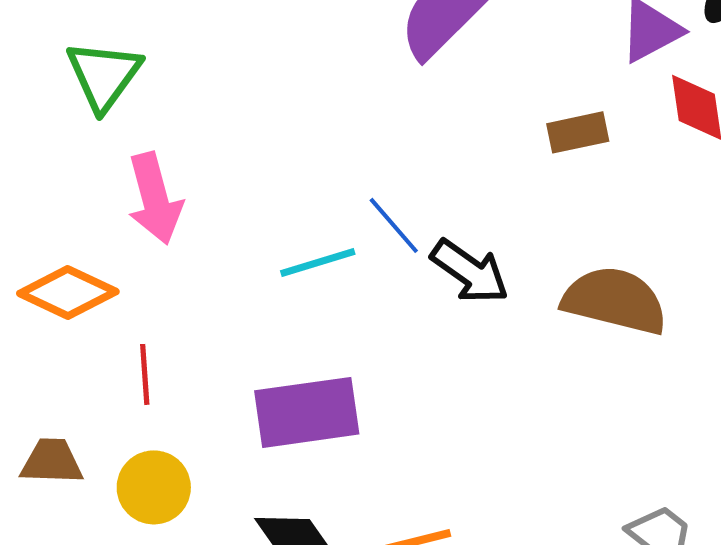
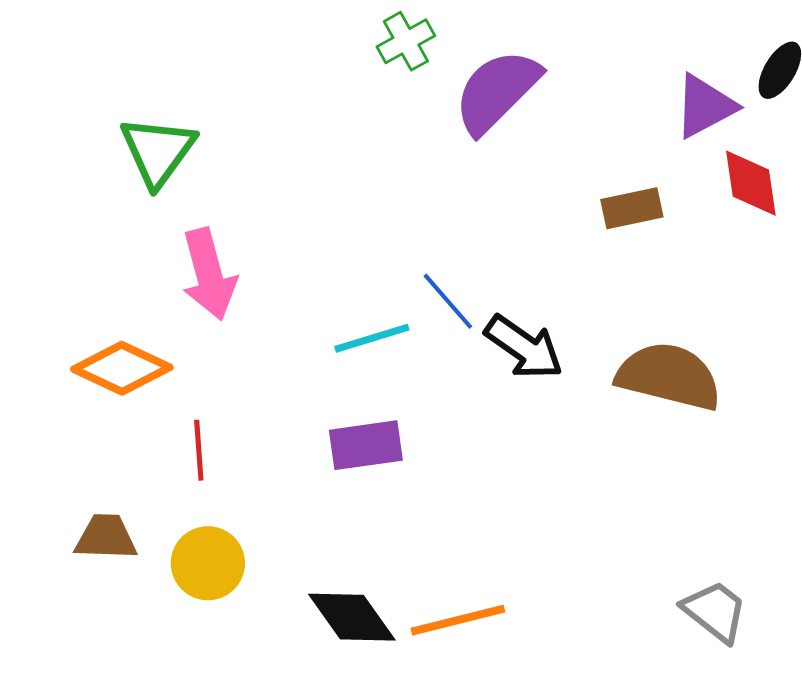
purple rectangle: (307, 412) -> (366, 445), moved, size x0.7

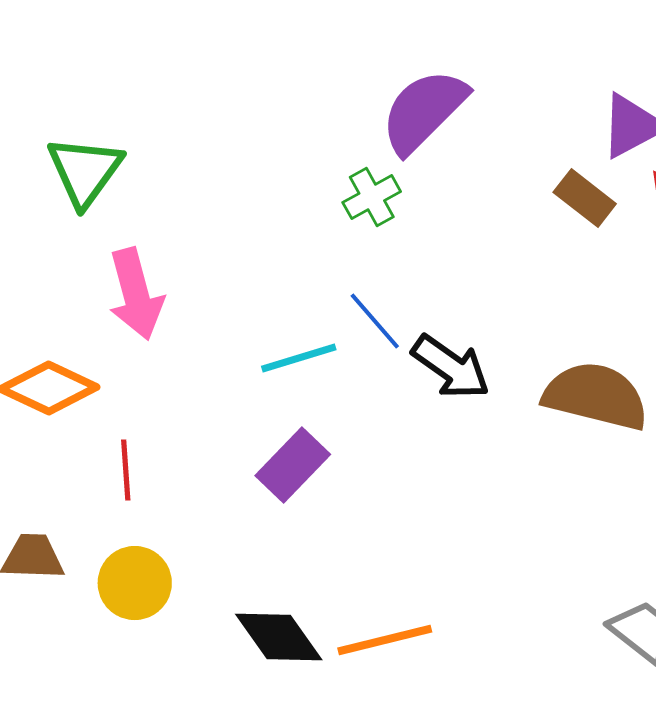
green cross: (406, 41) -> (372, 197), moved
brown rectangle: (632, 208) -> (585, 198), moved, turned 50
purple rectangle: (366, 445) -> (293, 465), turned -38

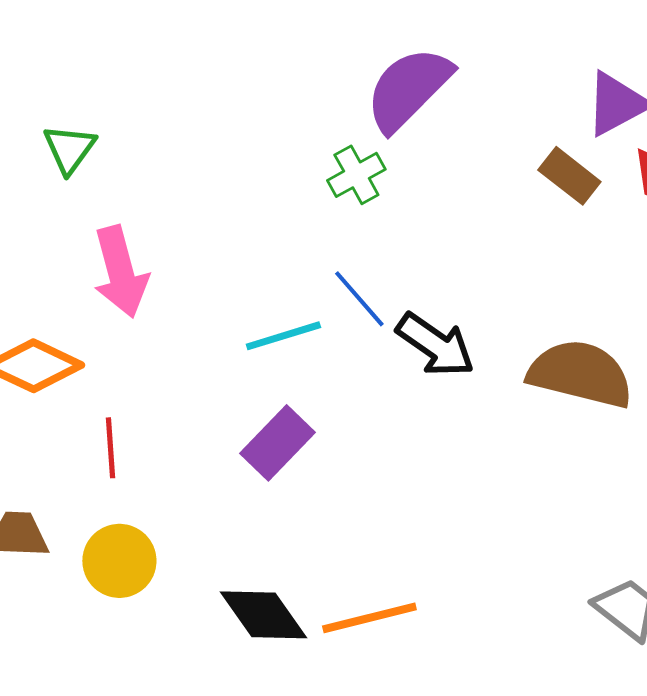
green triangle: (85, 171) -> (69, 149), size x0.7

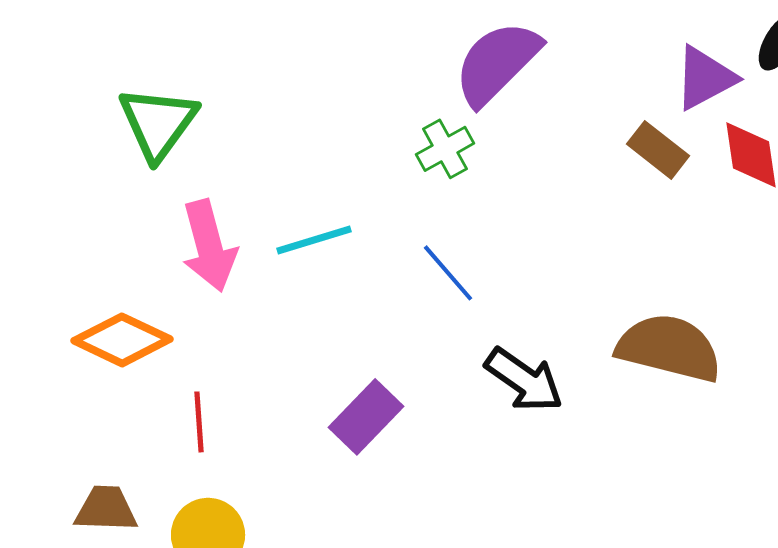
green triangle: (69, 149) -> (158, 123), size x1.5
cyan line: (283, 336) -> (314, 240), moved
black arrow: (435, 345) -> (524, 380), moved

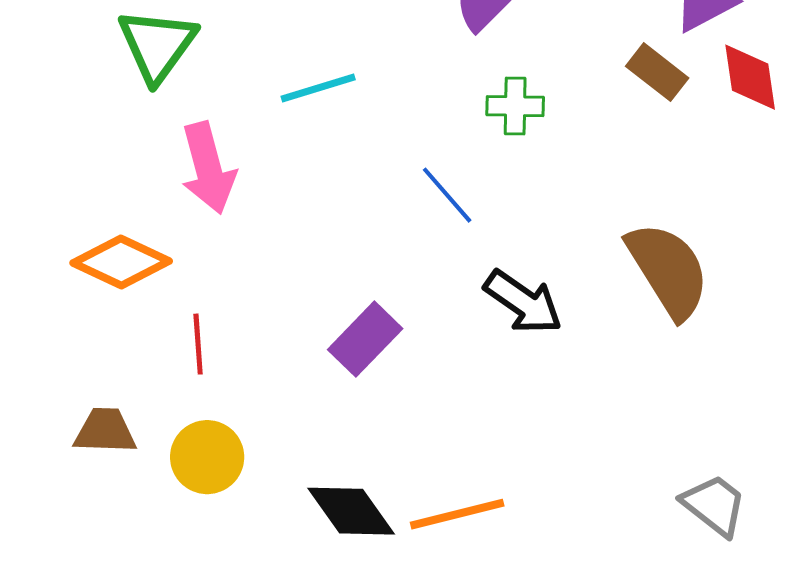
green cross: (445, 149) -> (515, 106), moved, turned 30
cyan line: (314, 240) -> (318, 88), moved
brown semicircle: (669, 348) -> (668, 270), turned 44

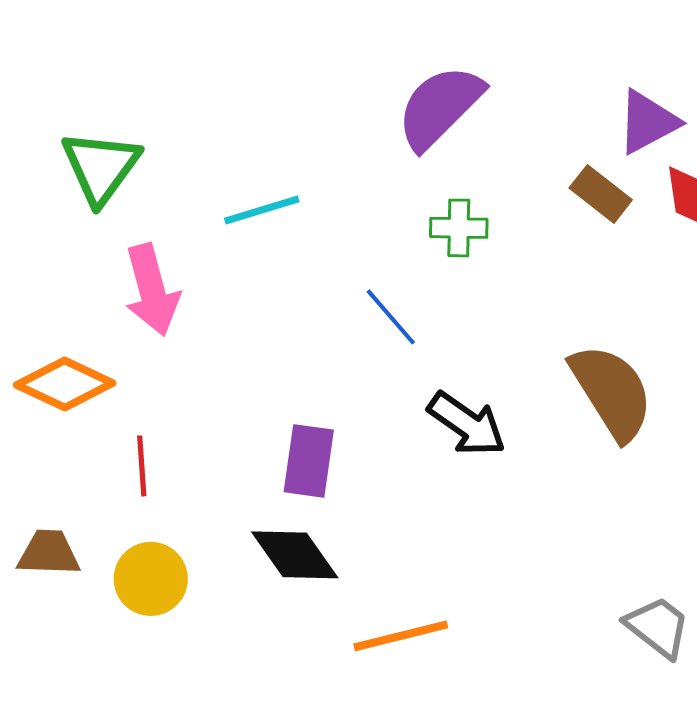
purple rectangle: (365, 339) -> (309, 461), turned -36
black diamond: (351, 511) -> (295, 555), moved

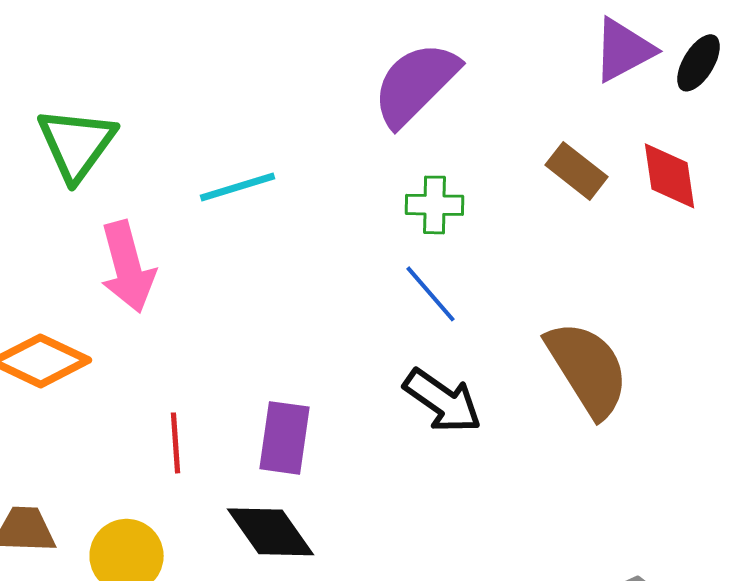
purple triangle: (648, 122) -> (624, 50), moved
blue line: (391, 317) -> (430, 294), moved
red line: (142, 466) -> (176, 443), moved

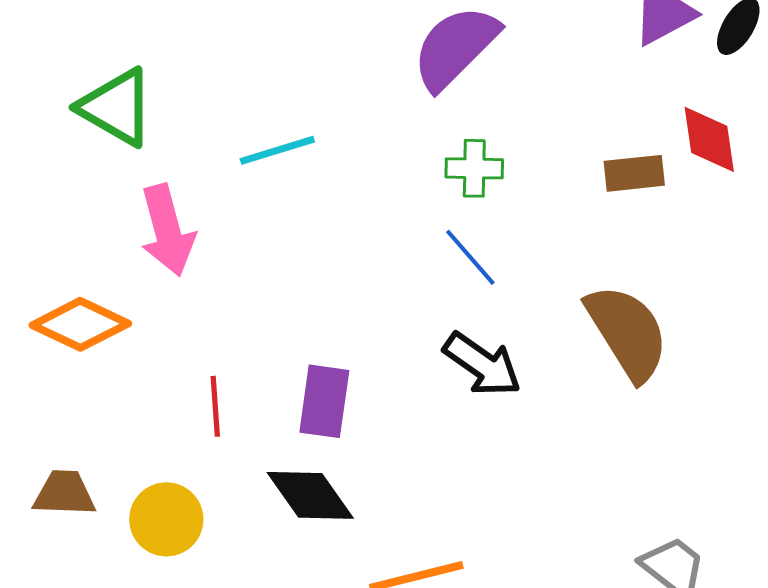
green triangle: (76, 144) -> (116, 107), turned -36
brown rectangle: (576, 171) -> (634, 173), moved, turned -44

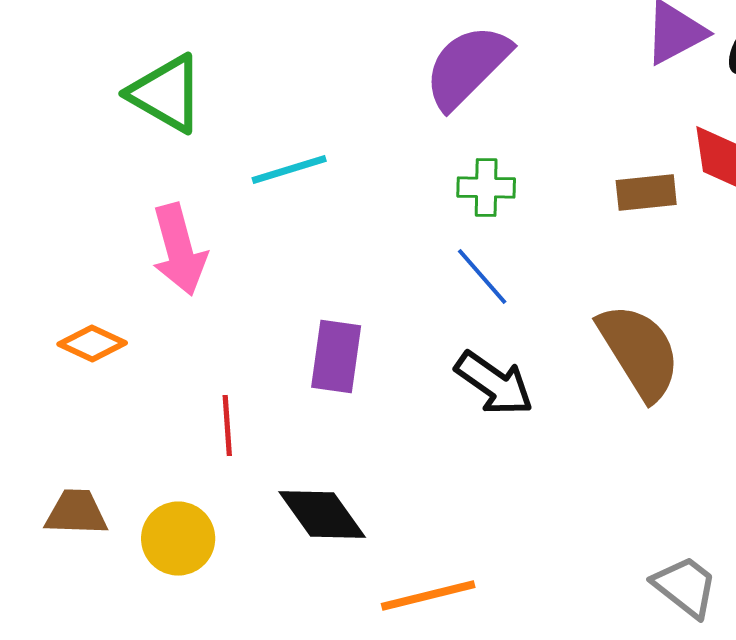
green triangle: (116, 107) -> (166, 94), moved
orange diamond: (80, 324) -> (92, 344), size x0.7
purple rectangle: (324, 401) -> (336, 356), moved

